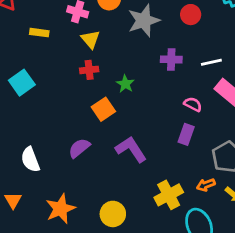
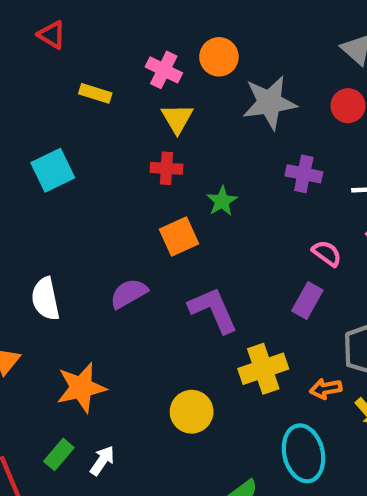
yellow cross: (169, 195) -> (263, 369), moved
yellow circle: (113, 214) -> (192, 412), moved

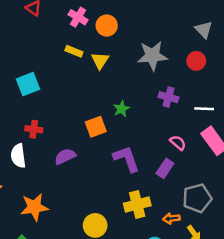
orange circle: (219, 57) -> (107, 26), moved
pink cross: (164, 70) -> (78, 17), moved
yellow rectangle: (95, 93) -> (74, 51), moved
red cross: (166, 168) -> (34, 129), moved
purple L-shape: (213, 310) -> (127, 159), moved

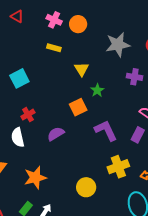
yellow triangle: (100, 61) -> (82, 69), moved
red cross: (34, 129) -> (28, 115), turned -32

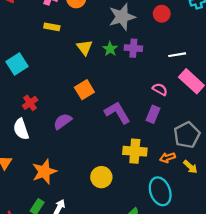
purple cross: (134, 77) -> (133, 48), moved
green star: (97, 90) -> (110, 49), moved
yellow cross: (118, 167) -> (135, 151), turned 30

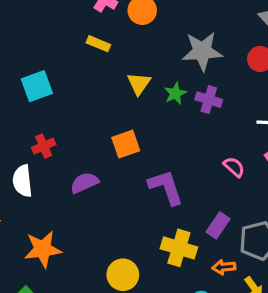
purple rectangle: (153, 114) -> (218, 225), moved

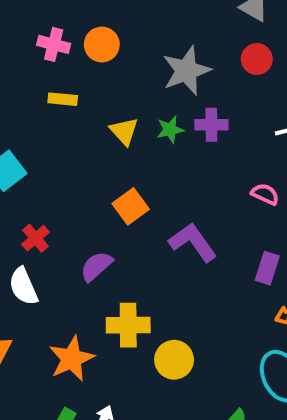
green star: (175, 93) -> (170, 130), turned 30
yellow cross: (179, 248) -> (128, 325), moved

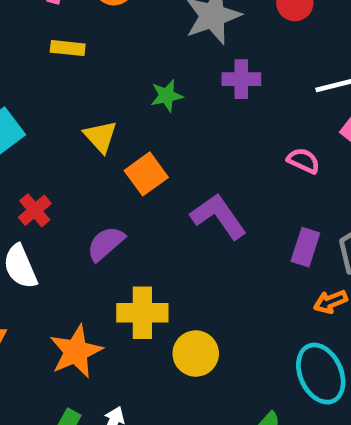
green star: (170, 130) -> (167, 96), moved
yellow triangle: (124, 131) -> (100, 137), moved

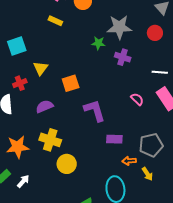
green star: (167, 96) -> (98, 43), moved
yellow triangle: (100, 137) -> (41, 68), moved
purple rectangle: (305, 247) -> (114, 139), moved, turned 56

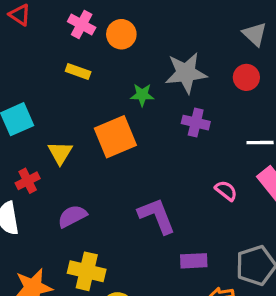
green star: (98, 43) -> (142, 95), moved
orange square: (71, 83) -> (115, 137), moved, size x1.4

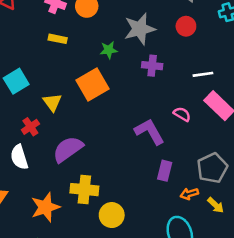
purple semicircle: (72, 216) -> (68, 149), size x1.4
purple L-shape: (157, 216) -> (149, 132), moved
purple rectangle: (194, 261) -> (165, 171), turned -66

